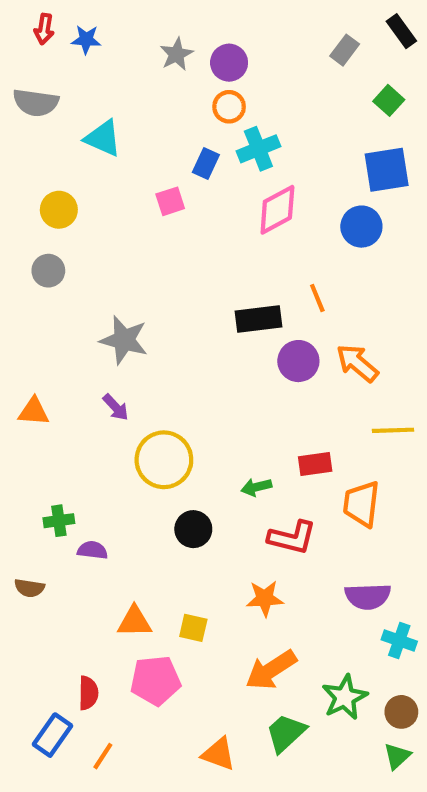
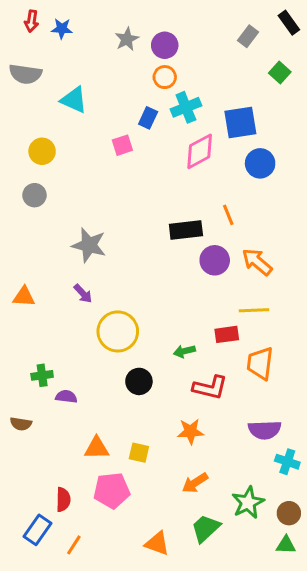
blue square: (387, 170) -> (240, 122), moved
yellow line: (393, 430) -> (254, 310), moved
orange arrow: (271, 670) -> (195, 483), size x0.7
green triangle: (397, 756) -> (286, 545), turned 45

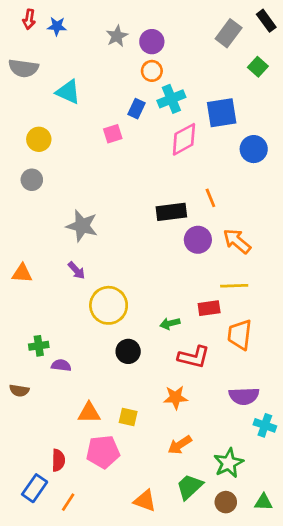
gray rectangle: (248, 36) -> (229, 33), size x1.4
blue circle: (260, 163) -> (254, 149), moved
brown circle: (289, 513) -> (226, 502), moved

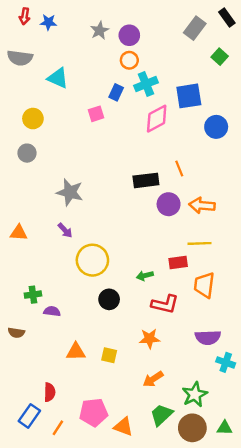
orange arrow: (237, 241) -> (202, 205), turned -35
pink pentagon: (103, 452) -> (94, 412), moved
brown circle: (226, 502) -> (192, 428), size x1.5

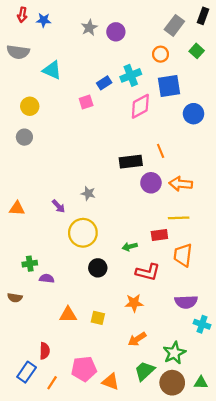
black rectangle: (227, 17) -> (203, 16), turned 56
orange circle: (129, 60) -> (161, 54), moved
blue rectangle: (116, 92) -> (104, 83), turned 32
gray star: (70, 192) -> (88, 193), moved, size x0.6

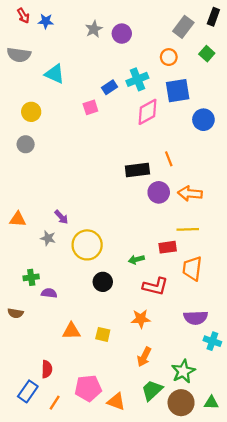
red arrow: (22, 15) -> (23, 16), turned -40
gray star: (88, 193) -> (48, 238), moved
orange arrow: (137, 339) -> (144, 357), turned -30

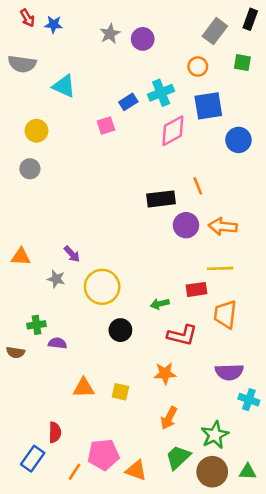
green square: (207, 54) -> (242, 63), turned -32
brown semicircle: (16, 313) -> (15, 352), moved
orange line: (55, 403) -> (75, 472), moved

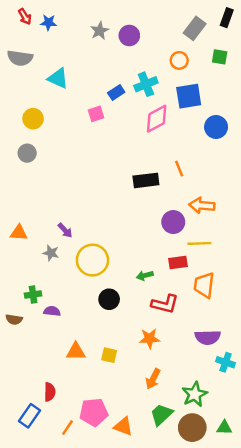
purple circle: (186, 225) -> (173, 222), moved

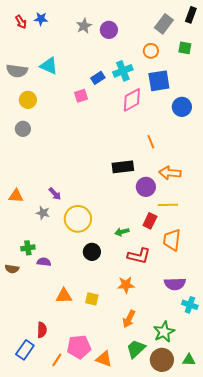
red arrow: (25, 16) -> (21, 22), moved
gray semicircle: (20, 58) -> (17, 71), moved
black rectangle: (146, 180) -> (123, 167), moved
red rectangle: (178, 262) -> (150, 221), turned -56

